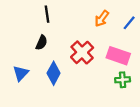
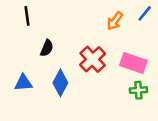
black line: (47, 14) -> (27, 16), moved
blue line: (129, 23) -> (145, 13), moved
blue triangle: (21, 73) -> (23, 83), turned 42

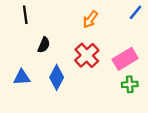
orange arrow: (115, 21) -> (90, 19), moved
pink rectangle: (133, 63) -> (125, 59), turned -50

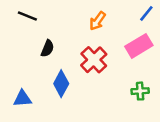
black line: (25, 15) -> (27, 16), turned -60
pink rectangle: (125, 59) -> (139, 46), moved
blue triangle: (22, 77) -> (22, 99), moved

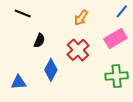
green cross: (140, 91) -> (117, 76), size x1.5

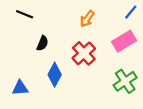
green cross: (117, 76) -> (125, 81), turned -30

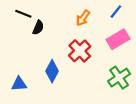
blue line: (131, 12) -> (116, 12), moved
black semicircle: (42, 43) -> (38, 28), moved

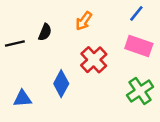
black line: (23, 14) -> (15, 43), moved, turned -35
orange arrow: (83, 18) -> (84, 21), moved
pink rectangle: (118, 39) -> (139, 46), turned 50

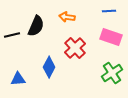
blue line: (136, 13) -> (109, 11), turned 48
orange arrow: (84, 21) -> (67, 17), turned 63
black semicircle: (45, 32) -> (36, 26), size x1.5

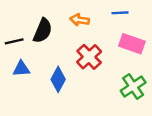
blue line: (109, 11) -> (120, 13), moved
blue triangle: (18, 79) -> (21, 69), moved

